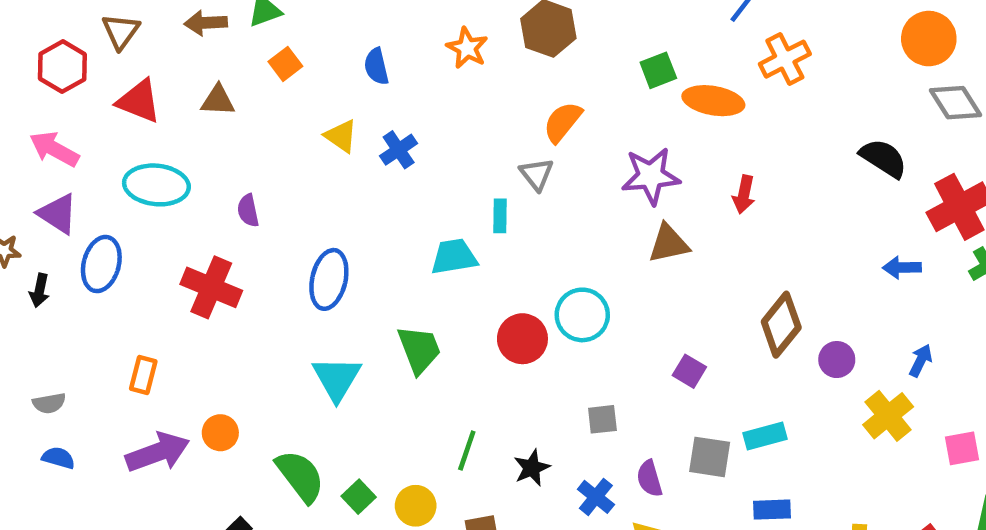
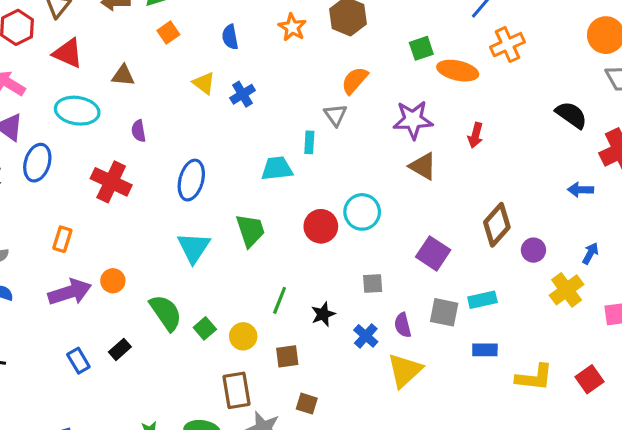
brown triangle: (218, 100) -> (123, 75), moved
brown triangle: (669, 244) -> (423, 166), turned 40
purple square: (689, 371) -> (433, 253), size x1.5

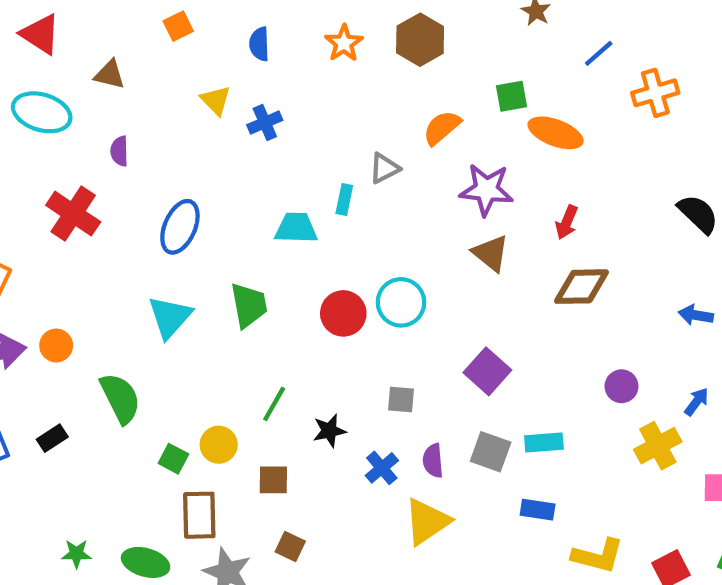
orange cross: (508, 45) -> (655, 93), moved
orange semicircle: (355, 80) -> (442, 128), moved
gray triangle: (335, 115) -> (384, 168), turned 30
brown diamond: (497, 225) -> (582, 287), moved, turned 39
green square: (205, 328) -> (173, 459), moved, turned -30

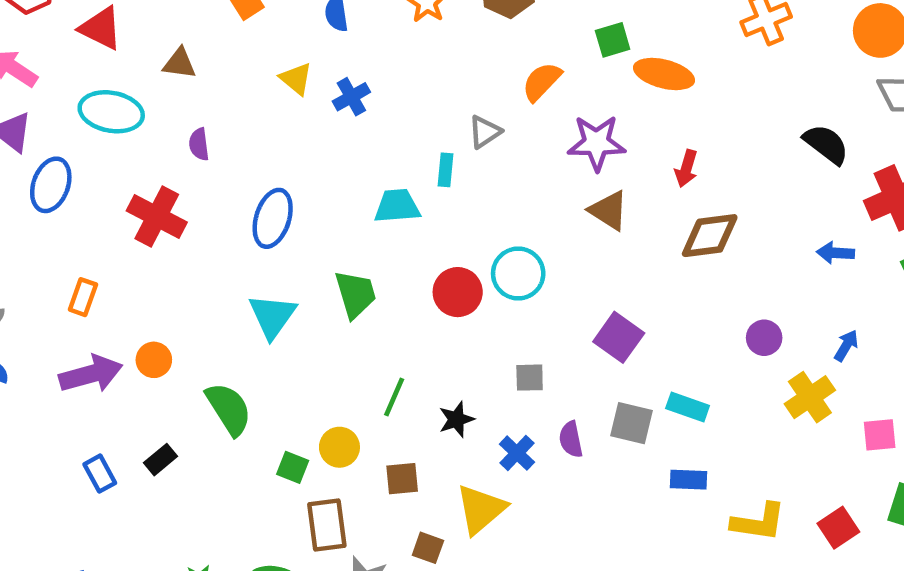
cyan rectangle: (544, 443) -> (688, 407), turned 30
yellow triangle: (427, 522) -> (481, 509), moved

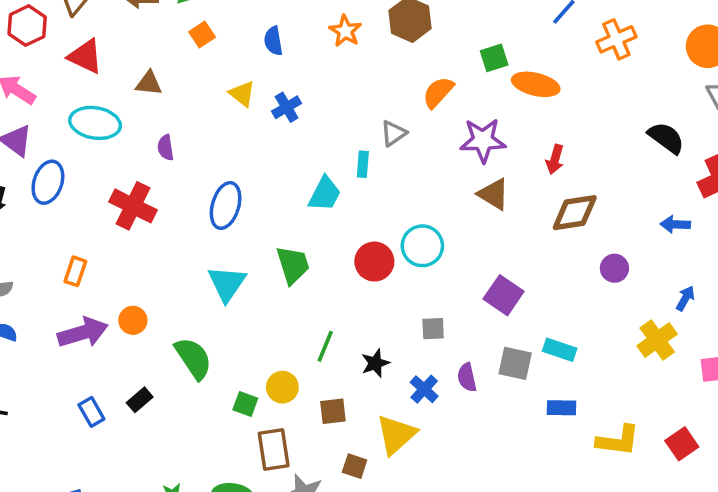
cyan trapezoid: (397, 206) -> (325, 194), turned 123
purple circle: (764, 338) -> (614, 268), moved

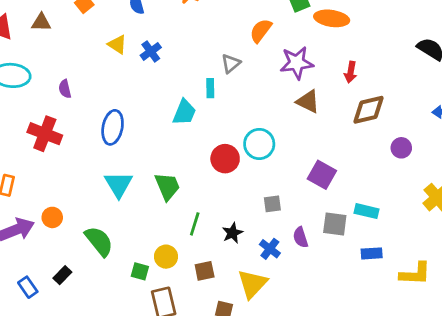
brown triangle: (149, 83) -> (41, 22), moved
green trapezoid: (293, 265) -> (167, 186), moved

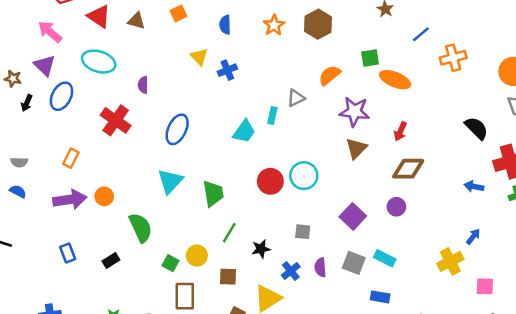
brown triangle: (308, 102) -> (356, 148), turned 35
purple circle: (401, 148) -> (396, 207), moved
black rectangle: (62, 275) -> (111, 260), moved

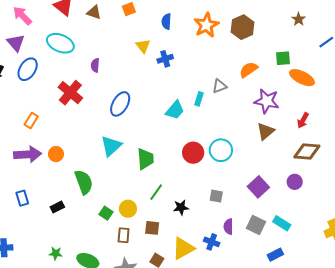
orange star: (274, 25) -> (206, 25), size x1.4
blue cross: (291, 271) -> (212, 242), moved, turned -35
brown rectangle: (185, 296) -> (124, 235), moved, size x0.7
blue rectangle: (380, 297) -> (275, 255), turned -42

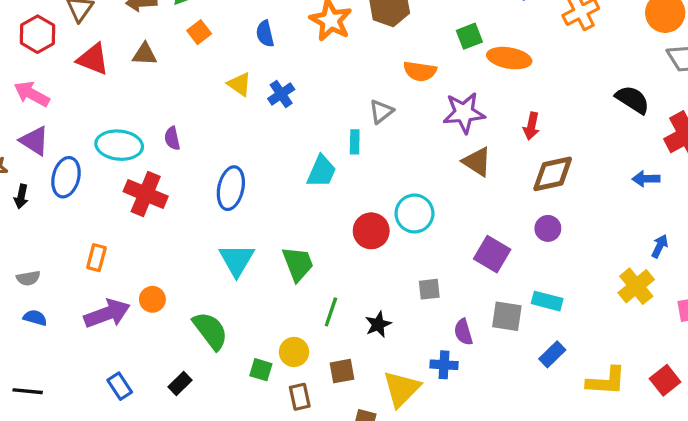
cyan ellipse: (60, 43) -> (119, 145), moved
orange semicircle: (249, 70) -> (420, 71), turned -120
brown triangle: (266, 131) -> (477, 162), turned -30

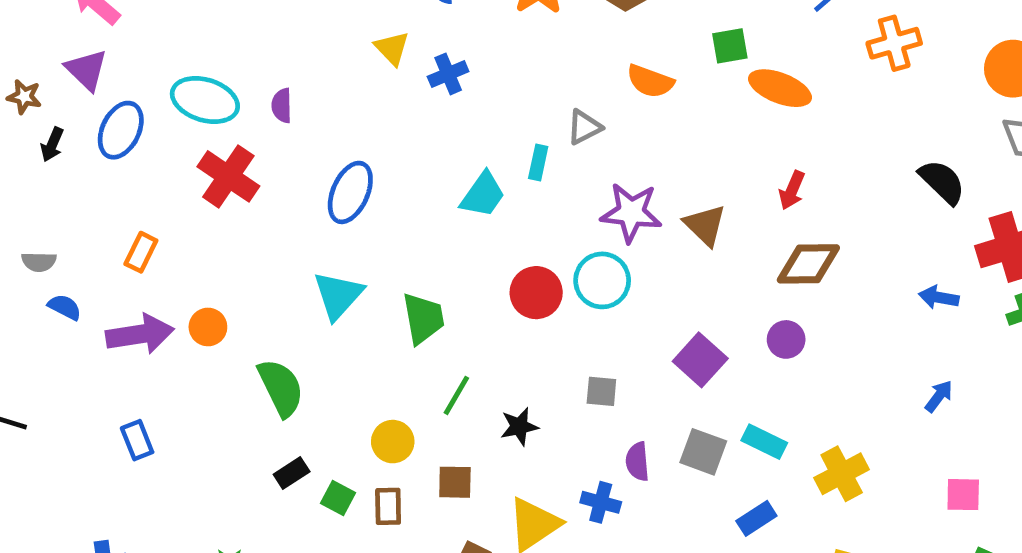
purple star: (464, 113) -> (631, 213), moved
yellow cross: (636, 286) -> (842, 474), moved
blue semicircle: (35, 318) -> (65, 307), moved
green square: (261, 370) -> (338, 498), moved
black rectangle: (180, 383) -> (292, 473), moved

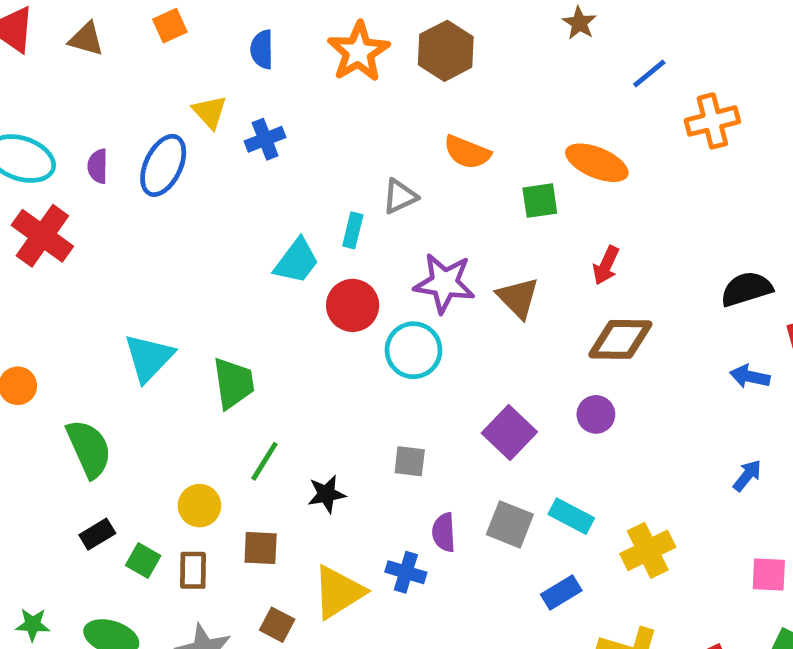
green square: (730, 46) -> (540, 201), moved
black semicircle: (942, 182) -> (746, 289), moved, turned -63
blue ellipse: (350, 192) -> (163, 165), moved
red circle: (536, 293) -> (353, 305), moved

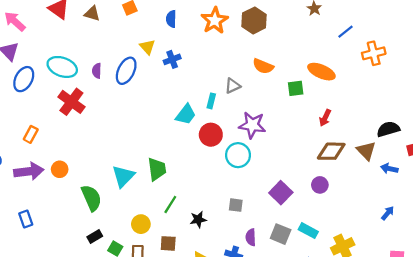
brown triangle: (518, 298) -> (366, 151), moved
cyan triangle: (149, 358) -> (123, 176), moved

